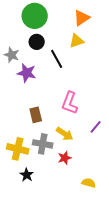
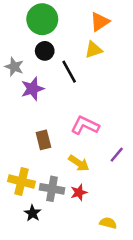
purple star: (27, 73) -> (32, 89), turned -30
pink L-shape: (70, 103) -> (85, 125), turned 95
gray cross: (43, 144) -> (52, 189), moved

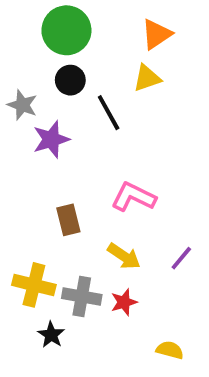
purple line: (117, 155) -> (181, 258), moved

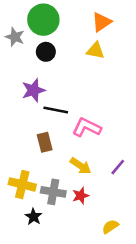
yellow triangle: (147, 78) -> (95, 51), turned 30
gray star: (22, 105) -> (15, 37), moved
black line: (109, 113) -> (56, 110), moved, turned -50
yellow semicircle: (170, 350) -> (110, 227), turned -49

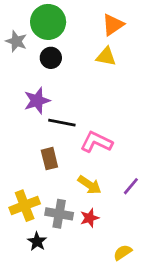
yellow cross: (22, 184) -> (25, 206), turned -35

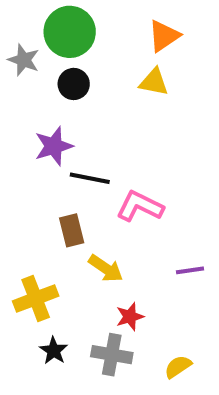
yellow arrow: (89, 185) -> (106, 268), moved
purple line: (131, 186) -> (190, 270), turned 42
gray cross: (59, 214) -> (112, 355), moved

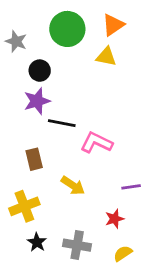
green circle: (70, 32) -> (67, 29), moved
black circle: (74, 84) -> (40, 71), moved
brown rectangle: (72, 230) -> (34, 159), moved
red star: (130, 317) -> (114, 219), moved

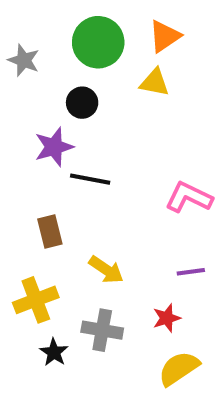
black circle: (40, 71) -> (82, 103), moved
pink L-shape: (96, 143) -> (189, 197), moved
gray cross: (77, 245) -> (102, 330), moved
yellow semicircle: (123, 253) -> (179, 368), size x1.5

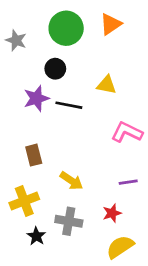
yellow triangle: (155, 82) -> (107, 85), moved
black line: (90, 179) -> (69, 105), moved

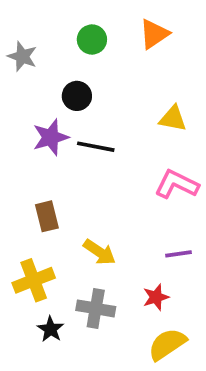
green circle: (66, 28) -> (92, 39), size x0.6
yellow triangle: (107, 85) -> (173, 118), moved

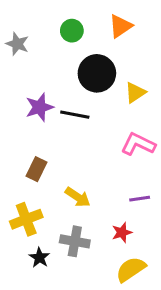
black circle: (77, 96) -> (97, 73), moved, size x1.6
yellow triangle: (173, 118) -> (135, 93), turned -45
brown rectangle: (47, 216) -> (36, 169), turned 40

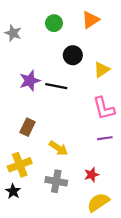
black circle: (97, 73) -> (73, 55), size x0.7
pink L-shape: (138, 144) -> (104, 108), turned -130
purple line: (140, 199) -> (105, 138), moved
black star: (39, 258) -> (13, 191), moved

